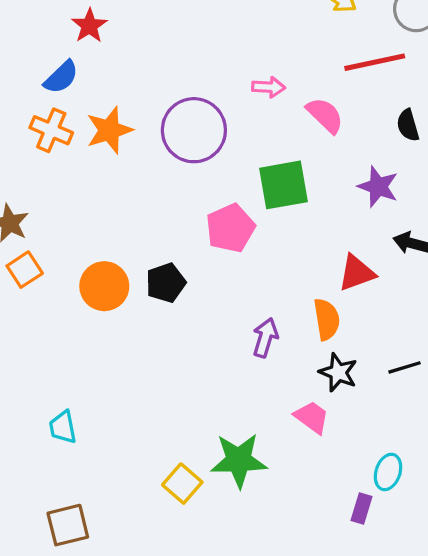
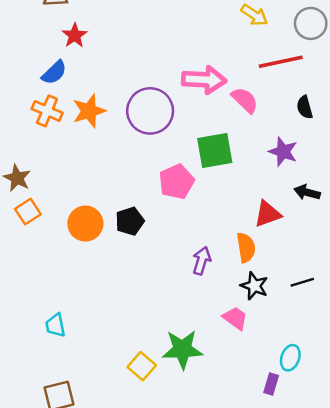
pink arrow: (269, 87) -> (204, 80), size x1.8

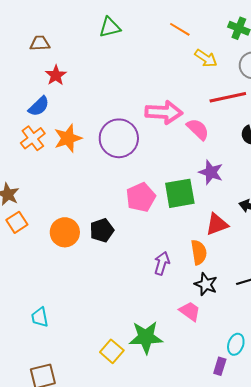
orange cross: (47, 111) -> (33, 138), turned 30
green square: (215, 150) -> (180, 193), moved
purple star: (283, 152) -> (211, 172), moved

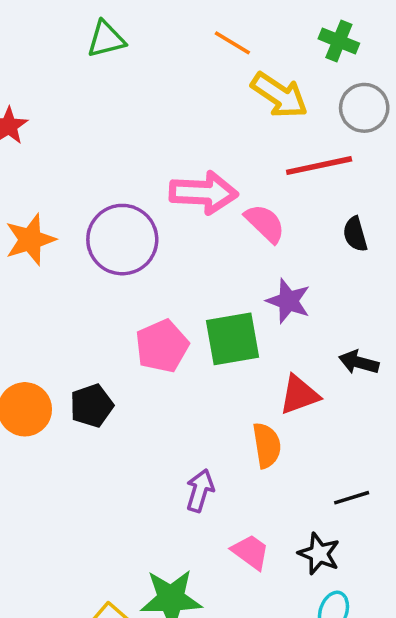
yellow arrow: (206, 58) -> (279, 95), size x1.4
purple arrow: (162, 263) -> (200, 491), moved
black star: (206, 284) -> (319, 554), moved

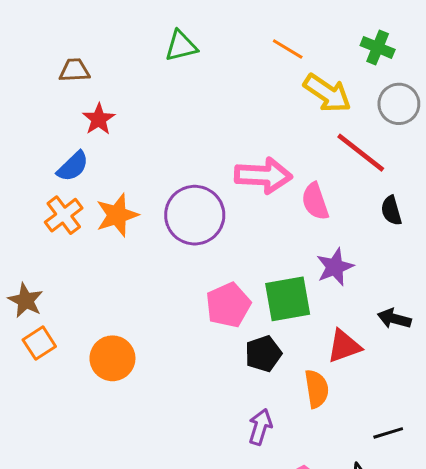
red line: (319, 166) -> (361, 153), turned 50
pink semicircle: (265, 223) -> (315, 201), turned -153
purple star: (288, 301) -> (335, 267), turned 30
black pentagon: (92, 406) -> (263, 354), moved

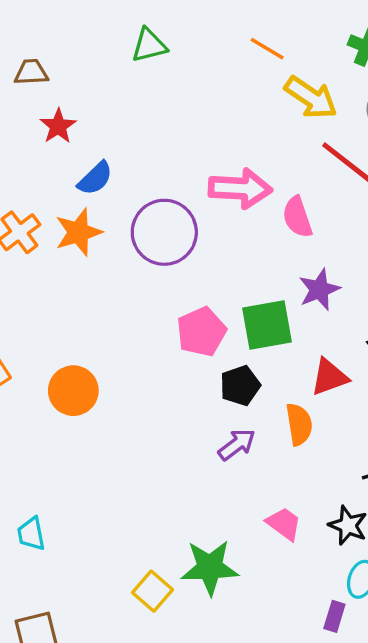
blue semicircle: (73, 166) -> (95, 178), moved
purple arrow: (260, 427) -> (237, 445), moved, turned 36

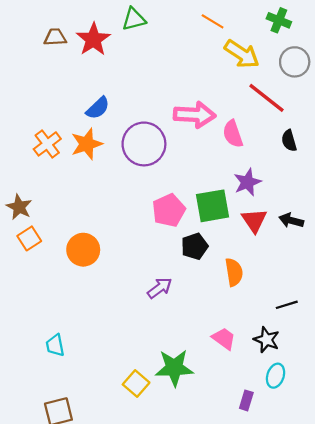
red star: (58, 126) -> (93, 39), moved, size x1.4
red triangle: (329, 377) -> (254, 220), moved, turned -44
purple arrow: (237, 445) -> (160, 288), moved
purple rectangle: (334, 616) -> (246, 400), moved

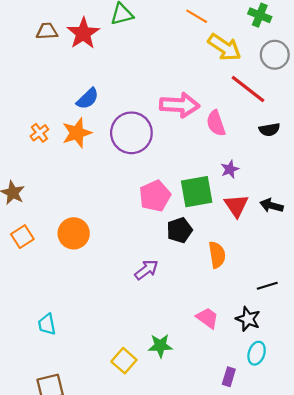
black semicircle: (289, 141) -> (269, 130), turned -84
orange cross: (47, 144) -> (39, 133), size x0.7
purple star: (247, 182) -> (230, 169), size x0.7
orange square: (29, 238) -> (22, 237), moved
green star: (174, 368) -> (160, 346), size x0.7

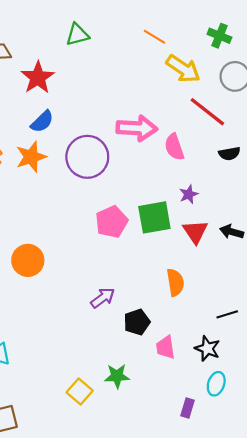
red star: (83, 33) -> (38, 78), moved
black pentagon: (180, 230) -> (137, 322), moved
pink trapezoid: (207, 318) -> (166, 347), turned -135

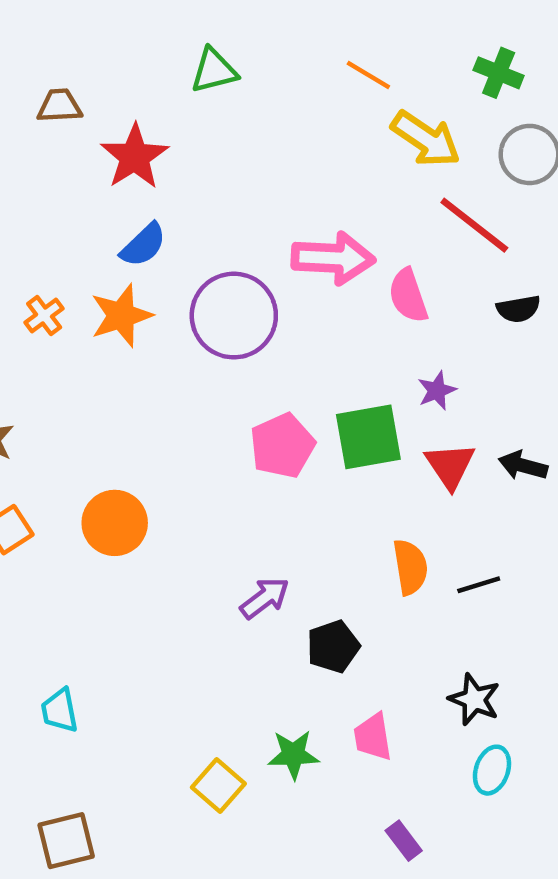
black line: (227, 314) -> (479, 585), moved
pink trapezoid: (166, 347) -> (373, 737), moved
purple rectangle: (188, 408) -> (404, 841), moved, turned -54

